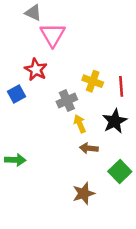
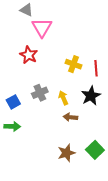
blue square: (17, 94) -> (13, 102), moved
gray cross: (67, 101) -> (40, 93), moved
green square: (120, 172) -> (95, 150), moved

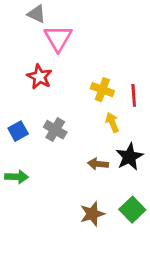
gray cross: (40, 93) -> (55, 130), turned -35
black star: (91, 96) -> (129, 157), moved
yellow arrow: (63, 98) -> (112, 122), moved
blue square: (13, 102) -> (18, 131), moved

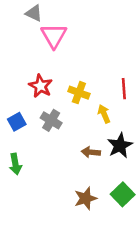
red star: (39, 77) -> (41, 86), moved
yellow cross: (102, 90) -> (79, 93), moved
green arrow: (17, 177) -> (15, 164), turned 78

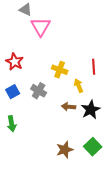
red star: (41, 86) -> (15, 62), moved
brown arrow: (91, 152) -> (69, 107), moved

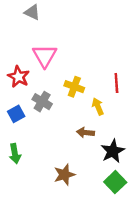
pink triangle: (41, 27) -> (45, 56), moved
gray cross: (39, 91) -> (42, 102), moved
black star: (91, 110) -> (113, 151), moved
brown star: (65, 150) -> (64, 175), moved

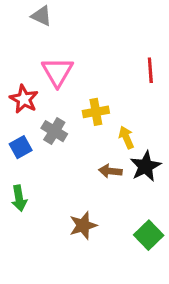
red line: (116, 83) -> (150, 70), moved
yellow cross: (74, 87) -> (96, 112), turned -30
black star: (113, 151) -> (145, 166), moved

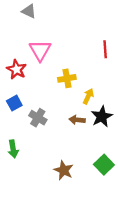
gray cross: (54, 131) -> (38, 118), moved
yellow arrow: (126, 137) -> (88, 96), turned 48
green arrow: (19, 198) -> (13, 149), moved
brown star: (83, 225) -> (64, 170), moved, turned -30

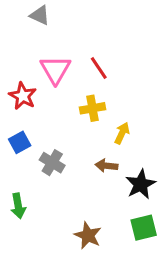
red line: (105, 49) -> (99, 68), moved, turned -30
black star: (102, 116) -> (141, 184), moved
green square: (104, 165) -> (144, 228), turned 30

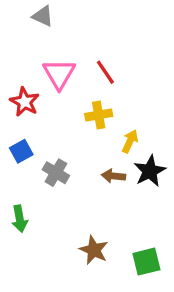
black star: (141, 184) -> (150, 171), moved
green square: (144, 228) -> (146, 262), moved

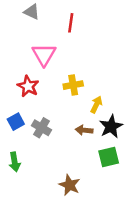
red line: (105, 72) -> (71, 23), moved, turned 42
red star: (25, 102) -> (28, 86), moved
blue square: (21, 151) -> (16, 122), moved
green square: (146, 262) -> (109, 157), moved

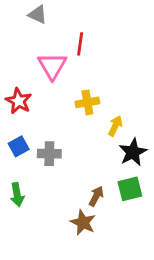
red line: (71, 23) -> (80, 44), moved
red star: (28, 86) -> (19, 101), moved
gray cross: (41, 128) -> (49, 154), turned -30
brown arrow: (84, 130) -> (96, 196), moved, turned 112

